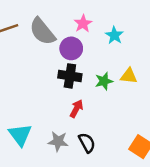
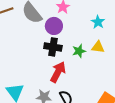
cyan star: (114, 35) -> (98, 22), moved
red arrow: (76, 109) -> (58, 72), size x1.5

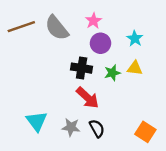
purple circle: (54, 26) -> (100, 43), moved
red arrow: (58, 72) -> (87, 98), turned 105

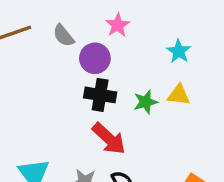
gray semicircle: (57, 28) -> (63, 36), size x0.6
purple circle: (100, 43) -> (95, 58), moved

